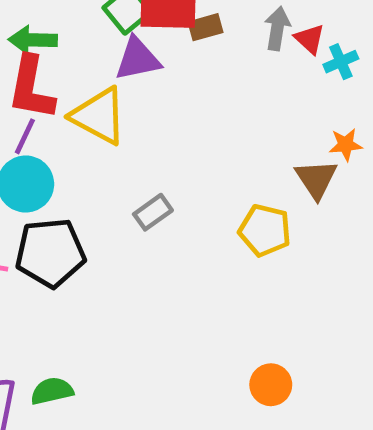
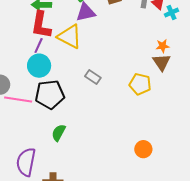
orange star: (346, 145) -> (163, 46), moved
gray rectangle: (153, 212) -> (93, 77), turned 70
green semicircle: (52, 391) -> (59, 133), moved, turned -48

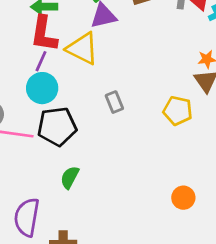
gray rectangle: (93, 77) -> (114, 102), turned 35

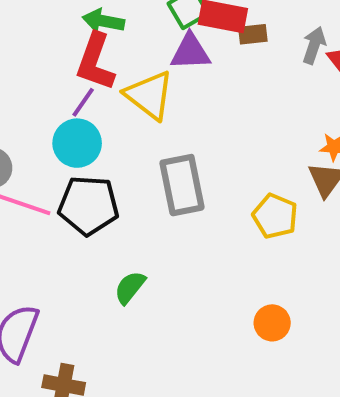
gray rectangle: (114, 102) -> (182, 185), size x1.8
green semicircle: (70, 177) -> (130, 287), moved
orange circle: (183, 198) -> (272, 323), moved

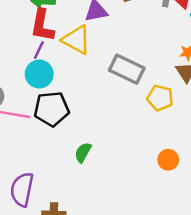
gray rectangle: (182, 185) -> (127, 69), moved, turned -44

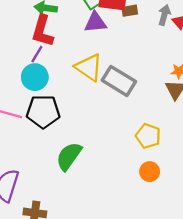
yellow triangle: (76, 40) -> (89, 67), moved
yellow pentagon: (160, 98) -> (148, 136), moved
green semicircle: (83, 152) -> (69, 156), size x1.5

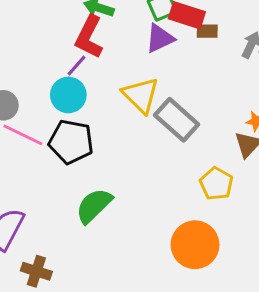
purple triangle: (95, 22) -> (160, 38), turned -30
yellow pentagon: (148, 136) -> (216, 184), moved
orange circle: (150, 172) -> (195, 245), size x1.8

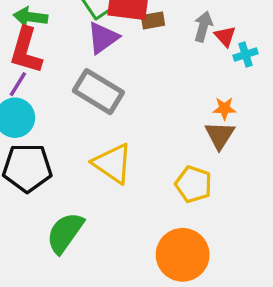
yellow triangle: (141, 95) -> (113, 163), moved
gray rectangle: (177, 120) -> (98, 92), moved

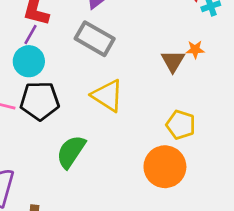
brown triangle: (220, 135) -> (173, 61), moved
yellow pentagon: (193, 184) -> (181, 125), moved

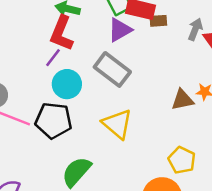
cyan circle: (29, 61) -> (67, 84), moved
brown triangle: (173, 61) -> (182, 100), turned 40

